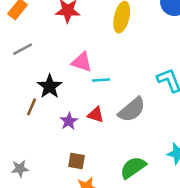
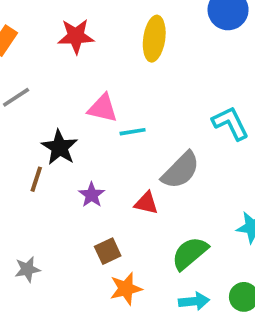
red triangle: (96, 115) -> (146, 203), moved
brown square: (76, 161) -> (108, 251), turned -30

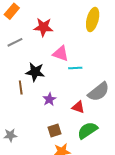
red star: (76, 36) -> (43, 27), moved
black star: (60, 147) -> (35, 72), turned -30
brown line: (36, 179) -> (21, 88), turned -32
green semicircle: (190, 253) -> (87, 130), moved

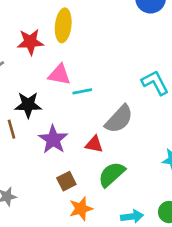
yellow ellipse: (93, 19) -> (63, 25), moved
purple star: (49, 99) -> (53, 139), size x1.5

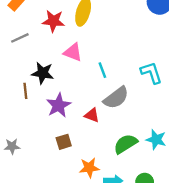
cyan line: (82, 91) -> (102, 70), moved, turned 70
green semicircle: (112, 174) -> (126, 144), moved
orange star: (81, 209) -> (89, 168), moved

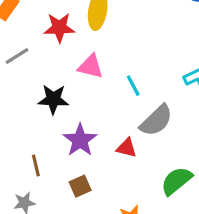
brown line: (25, 91) -> (36, 166), moved
brown square: (64, 142) -> (80, 186), moved

